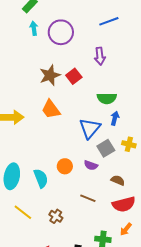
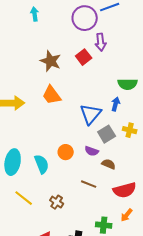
purple circle: (61, 32) -> (85, 18), moved
brown star: (50, 75) -> (51, 61), turned -30
red square: (74, 76) -> (84, 57), moved
green semicircle: (107, 98) -> (128, 84), moved
brown semicircle: (118, 180) -> (109, 164), moved

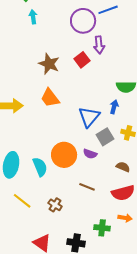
orange circle: (66, 152) -> (64, 155), size x1.6
brown semicircle: (109, 164) -> (123, 167), moved
orange arrow: (127, 215) -> (125, 218), turned -120

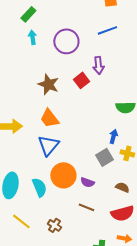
purple circle: (83, 21) -> (66, 41), moved
blue arrow: (114, 107) -> (113, 136), moved
blue triangle: (89, 117) -> (48, 145), moved
purple semicircle: (90, 154) -> (87, 182), moved

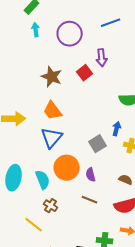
gray square: (104, 157) -> (98, 144), moved
purple semicircle: (87, 182) -> (91, 175), turned 56
yellow line: (21, 221) -> (34, 225), moved
brown cross: (54, 225) -> (51, 206), moved

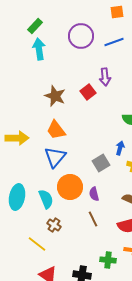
cyan arrow: (36, 30) -> (39, 49), size x1.5
purple circle: (70, 34) -> (81, 36), moved
brown line: (90, 200) -> (93, 219), turned 42

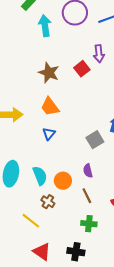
cyan arrow: (39, 49) -> (45, 26), moved
blue triangle: (55, 157) -> (49, 134), size x0.6
orange circle: (70, 187) -> (63, 181), moved, size x0.7
green cross: (108, 260) -> (89, 224), moved

